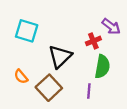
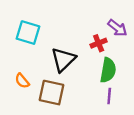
brown square: (49, 88) -> (52, 93), turned -35
purple line: (89, 91) -> (109, 96), moved

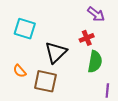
purple arrow: (117, 28) -> (96, 14), moved
purple line: (109, 96) -> (107, 91), moved

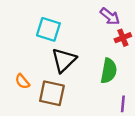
cyan square: (25, 29) -> (48, 29), moved
red cross: (87, 38) -> (123, 38), moved

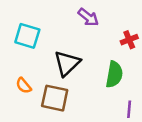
purple arrow: (110, 16) -> (88, 17), moved
cyan square: (48, 29) -> (27, 36), moved

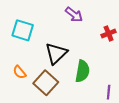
green semicircle: (114, 74) -> (82, 71), moved
brown square: (55, 98) -> (46, 83), turned 30

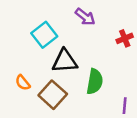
cyan square: (23, 30) -> (44, 35), moved, turned 35
black triangle: (56, 53) -> (65, 61), turned 40

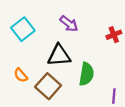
purple arrow: (85, 17) -> (69, 24), moved
cyan square: (44, 35) -> (23, 29), moved

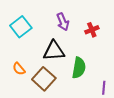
purple arrow: (69, 24) -> (63, 22), turned 30
red cross: (114, 35) -> (92, 30), moved

